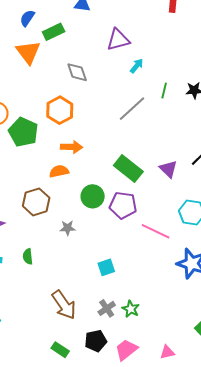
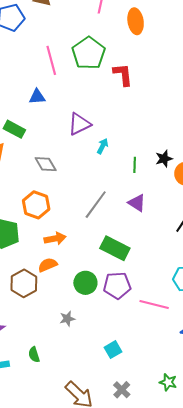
green rectangle: (54, 32) -> (14, 129), turned 65
gray line: (132, 109) -> (96, 205), moved
purple triangle: (168, 169) -> (137, 203), moved
brown hexagon: (36, 202) -> (24, 283), moved
green star: (131, 309) -> (168, 382), moved

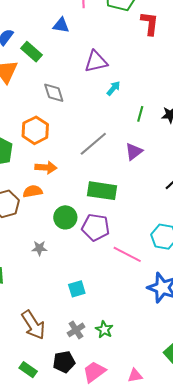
purple triangle: (137, 203) -> (134, 151), turned 36
green rectangle: (115, 248) -> (102, 191), turned -32
green star: (168, 382) -> (104, 330), moved

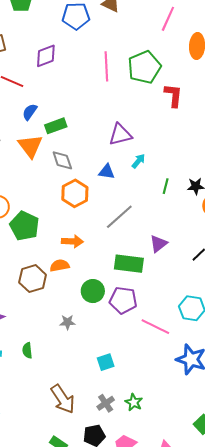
blue triangle: (61, 25) -> (107, 172), moved
green rectangle: (32, 52) -> (56, 126), turned -60
gray diamond: (54, 93) -> (62, 160), moved
orange hexagon: (35, 130) -> (75, 193), moved
purple triangle: (134, 151) -> (158, 244), moved

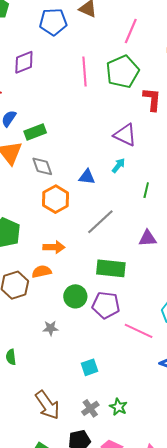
pink line: (168, 19) -> (131, 31), moved
purple triangle: (120, 135) -> (125, 135), moved, turned 40
purple triangle: (158, 244) -> (148, 238), moved, turned 36

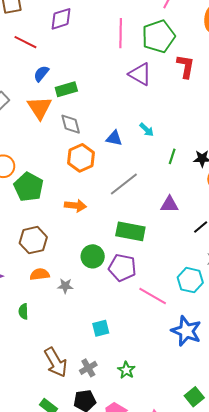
purple triangle: (125, 135) -> (140, 74), moved
cyan arrow: (118, 166) -> (147, 130), turned 91
orange semicircle: (42, 272) -> (40, 274), moved
gray cross: (90, 408) -> (88, 368), moved

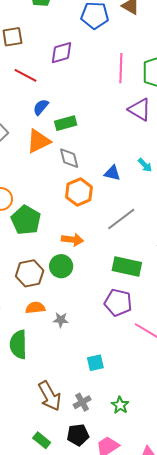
orange triangle: (40, 108) -> (38, 141), turned 36
green circle: (93, 256) -> (61, 266), moved
green semicircle: (23, 311) -> (18, 344), size x1.8

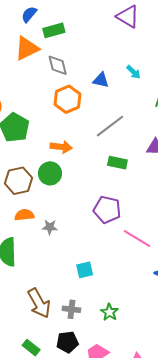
green rectangle: (127, 266) -> (117, 163), moved, size x0.7
gray cross: (82, 402) -> (71, 309), turned 36

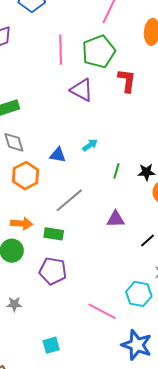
cyan arrow: (133, 72) -> (90, 145), turned -77
green rectangle: (117, 163) -> (54, 234), moved
purple pentagon: (107, 210) -> (53, 271), moved

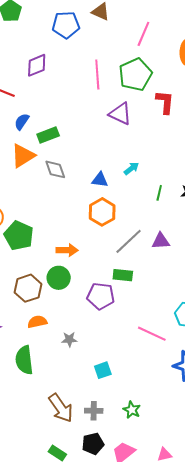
orange hexagon: (26, 176) -> (102, 212), moved
gray line: (69, 200) -> (129, 241), moved
green rectangle: (54, 234) -> (123, 275), moved
gray star: (14, 304) -> (69, 339), moved

